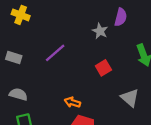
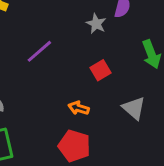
orange arrow: (72, 102) -> (79, 108), moved

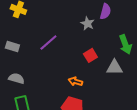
gray triangle: (134, 108) -> (114, 67), moved, turned -42

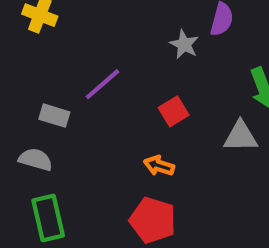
gray rectangle: (12, 46) -> (54, 116), moved
red square: (90, 55) -> (174, 111), moved

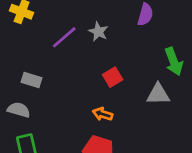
gray star: (184, 44) -> (98, 32), moved
purple line: (103, 84) -> (64, 37), moved

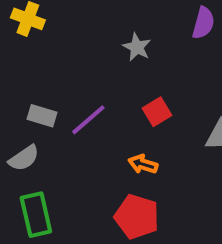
purple line: (64, 37) -> (88, 120), moved
gray semicircle: (19, 110) -> (24, 158), turned 130

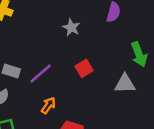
orange arrow: (143, 164) -> (48, 105), moved, turned 108

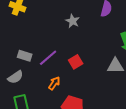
red square: (84, 68) -> (76, 62), moved

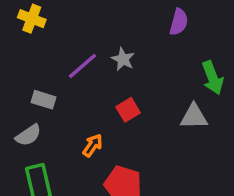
gray star: (73, 21) -> (123, 59), moved
purple line: (48, 58) -> (82, 66), moved

